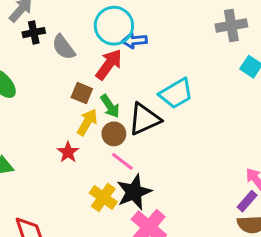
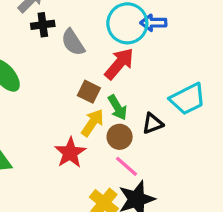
blue arrow: (134, 41) -> (153, 23), moved
black triangle: (144, 119) -> (153, 123), size x0.6
red star: (68, 152) -> (70, 153), size x1.4

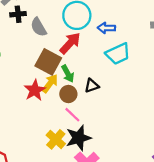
blue arrow: (153, 23) -> (106, 28), moved
brown square: (89, 92) -> (48, 62), size x1.6
cyan trapezoid: (188, 99) -> (118, 54), moved
red star: (70, 153) -> (35, 90), moved

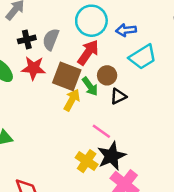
black cross: (18, 14) -> (27, 39), moved
gray semicircle: (39, 27) -> (51, 39), turned 60
red star: (35, 90) -> (33, 68), moved, turned -30
brown circle: (68, 94) -> (107, 75), moved

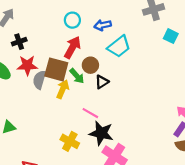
cyan circle: (91, 21) -> (72, 20), size x0.6
gray semicircle: (51, 39) -> (39, 80), moved
black star: (112, 156) -> (101, 133), turned -30
yellow cross: (87, 161) -> (70, 141), moved

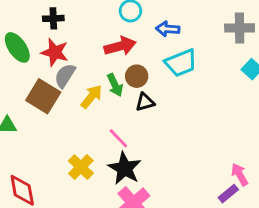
red arrow: (72, 47) -> (120, 46), turned 30
brown square: (56, 69) -> (43, 96), moved

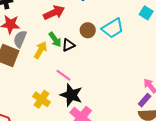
cyan trapezoid: (181, 63) -> (113, 28), moved
brown circle: (137, 76) -> (88, 30), moved
black triangle: (145, 102) -> (68, 45), moved

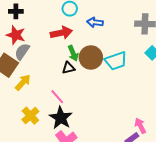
brown circle: (88, 30) -> (91, 57), size x1.5
green arrow: (55, 40) -> (73, 53), moved
yellow arrow: (40, 50) -> (23, 82), moved

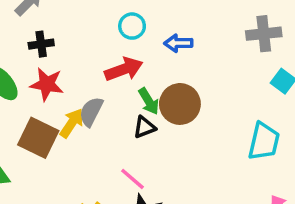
gray semicircle: (22, 52) -> (91, 112), moved
cyan trapezoid: (116, 61) -> (264, 141), moved, turned -50
yellow arrow: (23, 82) -> (72, 123), moved

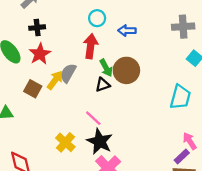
red arrow: (124, 69) -> (91, 46), turned -65
red star: (47, 84) -> (40, 54), turned 30
brown square: (38, 138) -> (33, 89), size x0.7

